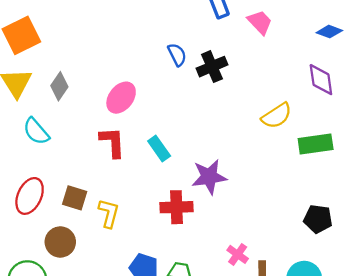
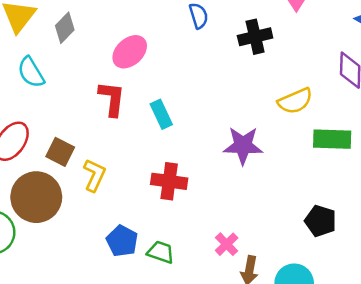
black cross: (212, 67) -> (255, 37), moved
purple star: (209, 177) -> (243, 146), moved
brown circle: (60, 242) -> (36, 197), size x1.5

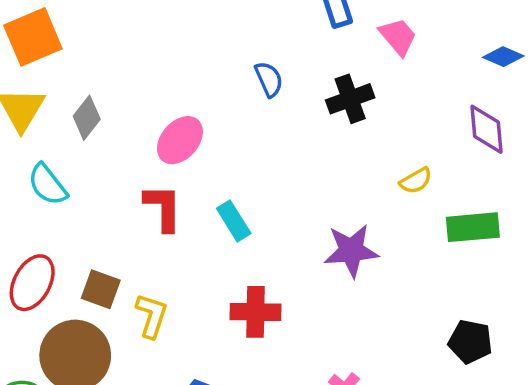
yellow semicircle: (295, 101) -> (416, 181), size x0.7

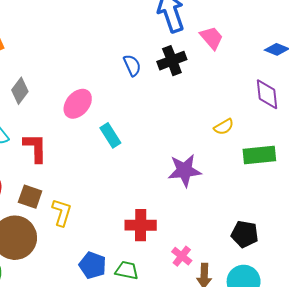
black cross: (350, 99) -> (172, 61), moved
red L-shape: (163, 208) -> (35, 148), moved
cyan rectangle: (234, 221) -> (110, 135), moved
red cross: (255, 312) -> (141, 225), moved
black pentagon: (470, 342) -> (245, 234), moved

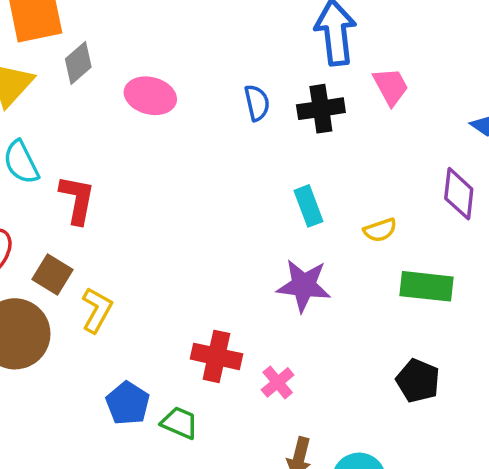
gray diamond: (20, 91) -> (78, 63), moved
pink ellipse: (78, 104) -> (150, 96), moved, turned 52
cyan rectangle: (110, 135) -> (308, 206), moved
black pentagon: (245, 234) -> (418, 381), moved
pink cross: (182, 256) -> (278, 382), moved

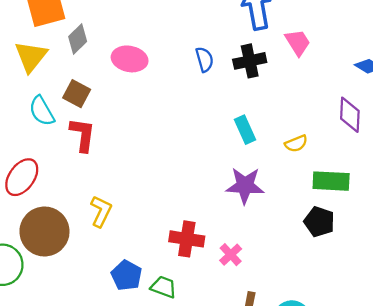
brown square: (53, 274) -> (77, 94), moved
black pentagon: (418, 381) -> (319, 222), moved

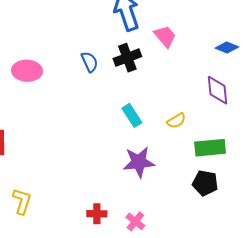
red cross: (187, 239) -> (97, 214), size x0.7

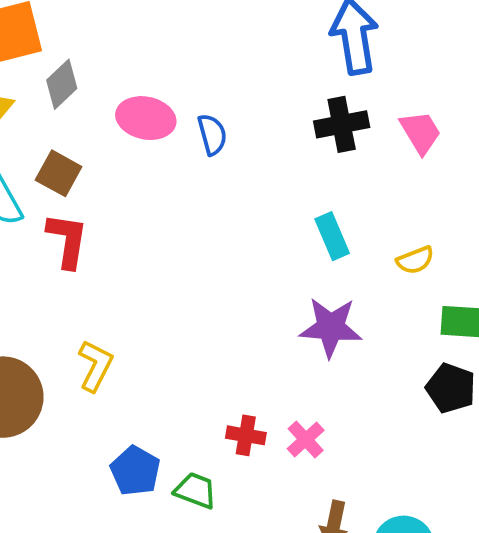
pink trapezoid: (165, 36) -> (420, 132), moved
blue semicircle: (90, 62) -> (212, 135), moved
red cross: (97, 214) -> (246, 435), moved

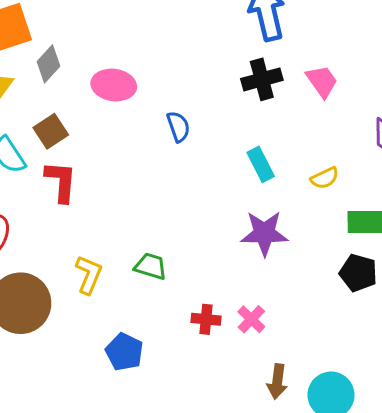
blue semicircle: (212, 135) -> (178, 127), moved
brown square: (59, 173) -> (51, 131), turned 32
green trapezoid: (195, 491) -> (151, 266), moved

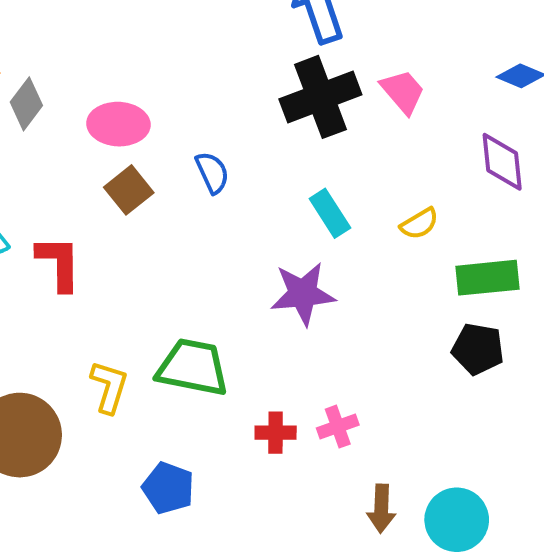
black cross: (262, 79) -> (320, 97), size x1.4
brown square: (51, 131) -> (129, 190), moved
purple star: (264, 233) -> (303, 294), moved
green trapezoid: (151, 266) -> (193, 367), size x1.6
pink cross: (251, 319) -> (338, 427), turned 32

